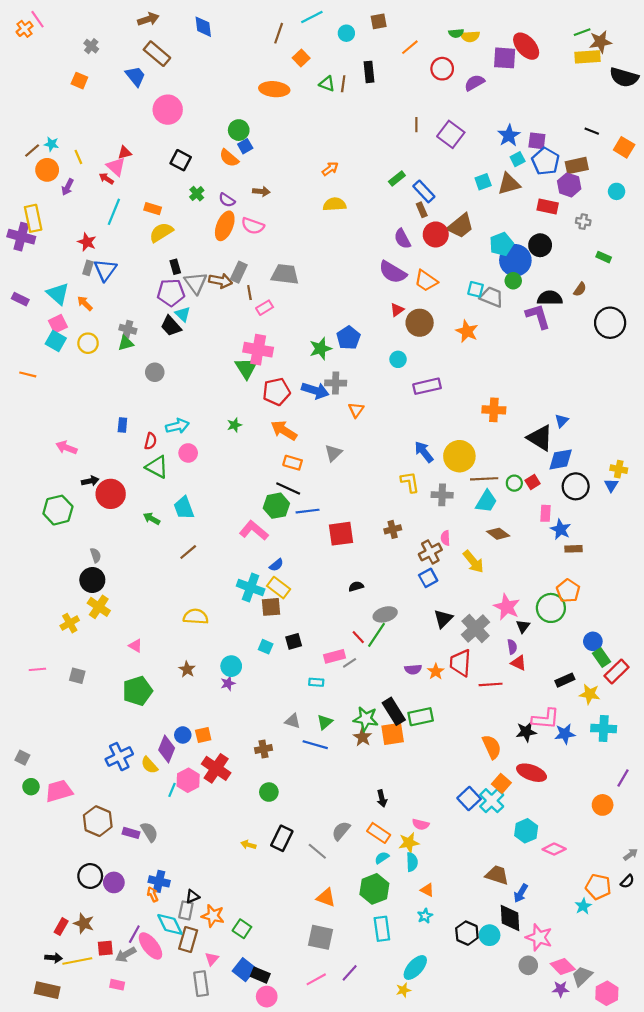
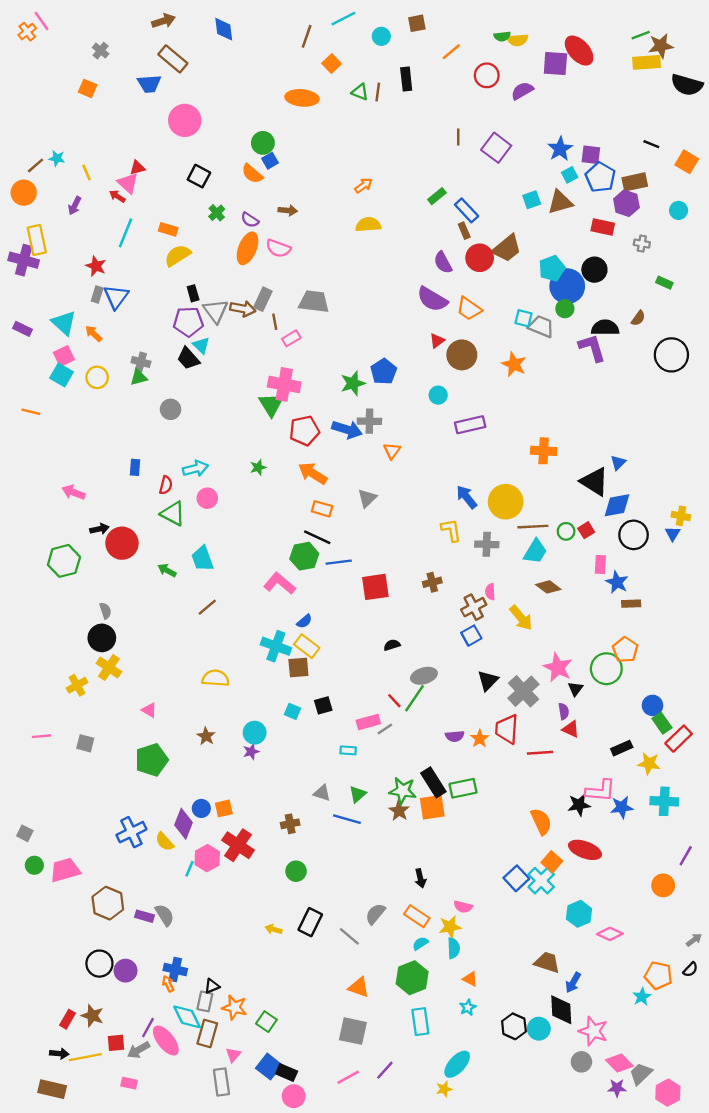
blue trapezoid: (135, 76) -> (149, 84), turned 125
orange circle: (47, 170) -> (24, 193), moved

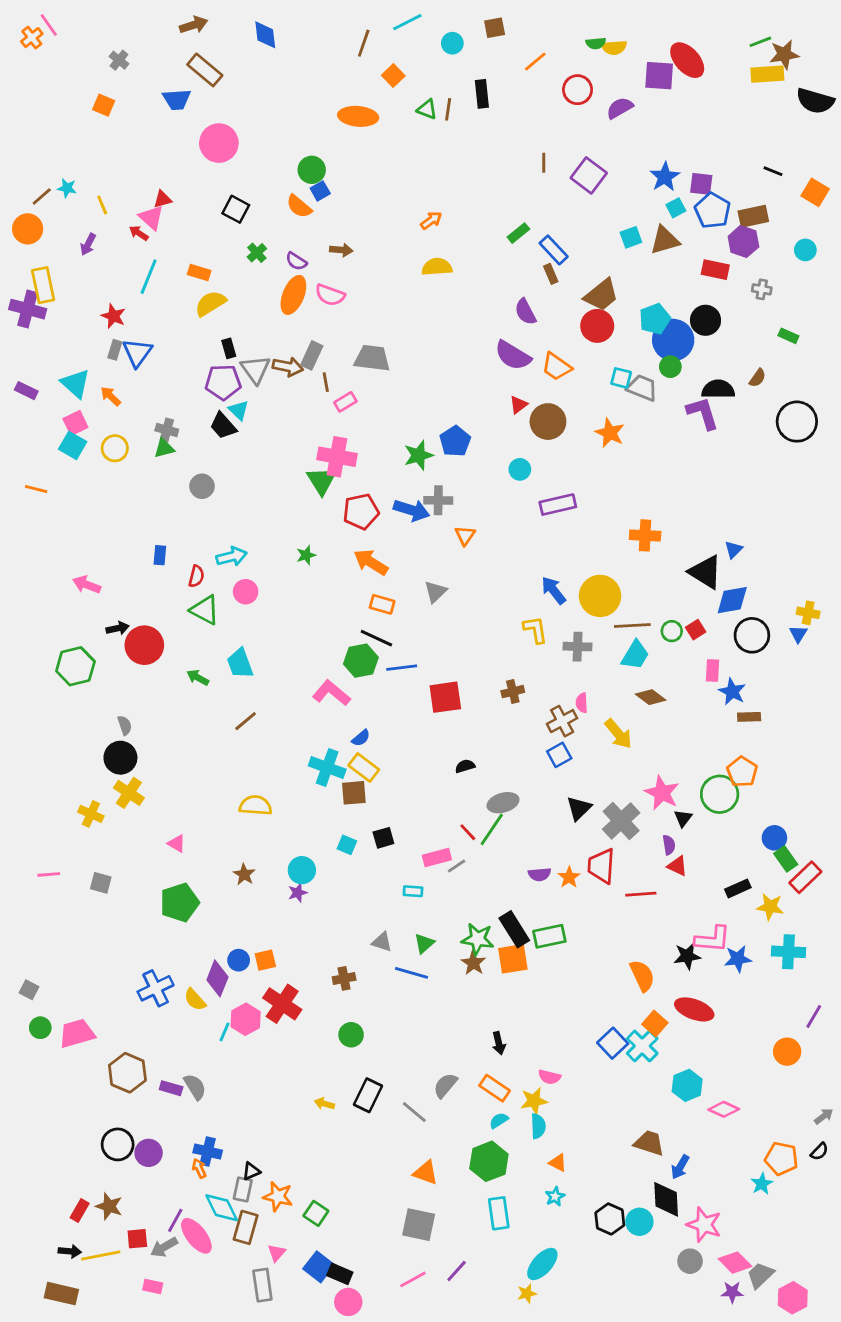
red circle: (480, 258) -> (597, 326), moved
yellow cross: (77, 685) -> (91, 814), turned -36

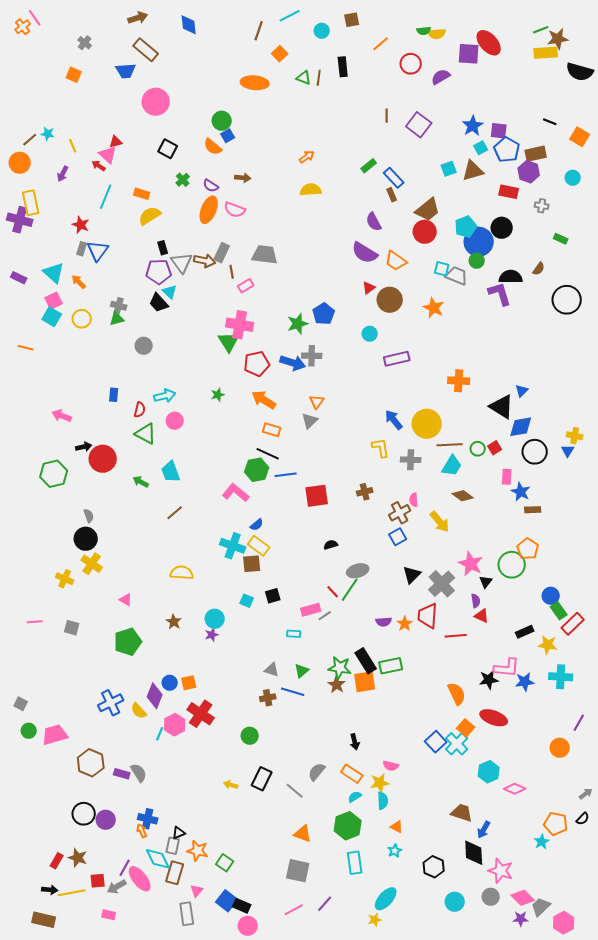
orange triangle: (465, 535) -> (317, 402), moved
brown cross: (344, 978) -> (268, 698), moved
cyan circle: (639, 1222) -> (455, 902), moved

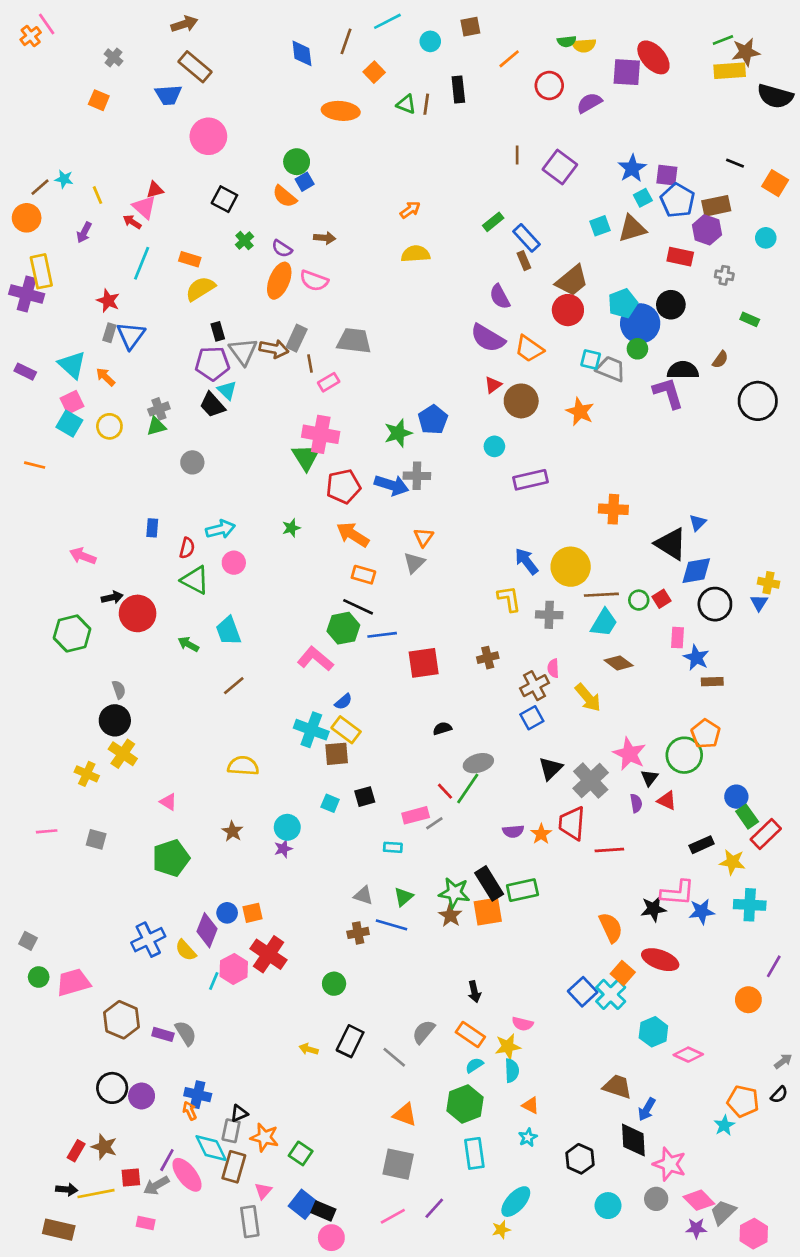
blue diamond: (189, 25) -> (302, 53), moved
gray cross: (119, 306) -> (159, 409), turned -35
red triangle: (482, 616) -> (667, 801), moved

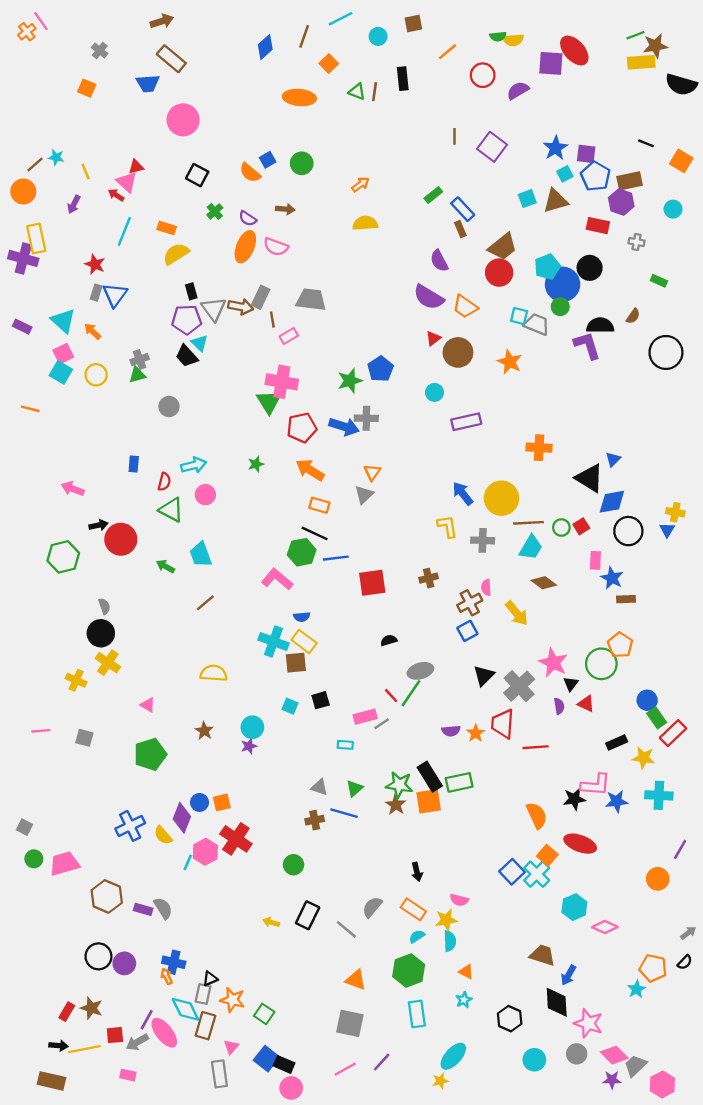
blue diamond: (302, 53) -> (265, 47), turned 55
green circle: (297, 162) -> (302, 163), moved
blue semicircle: (343, 702) -> (302, 617), turned 35

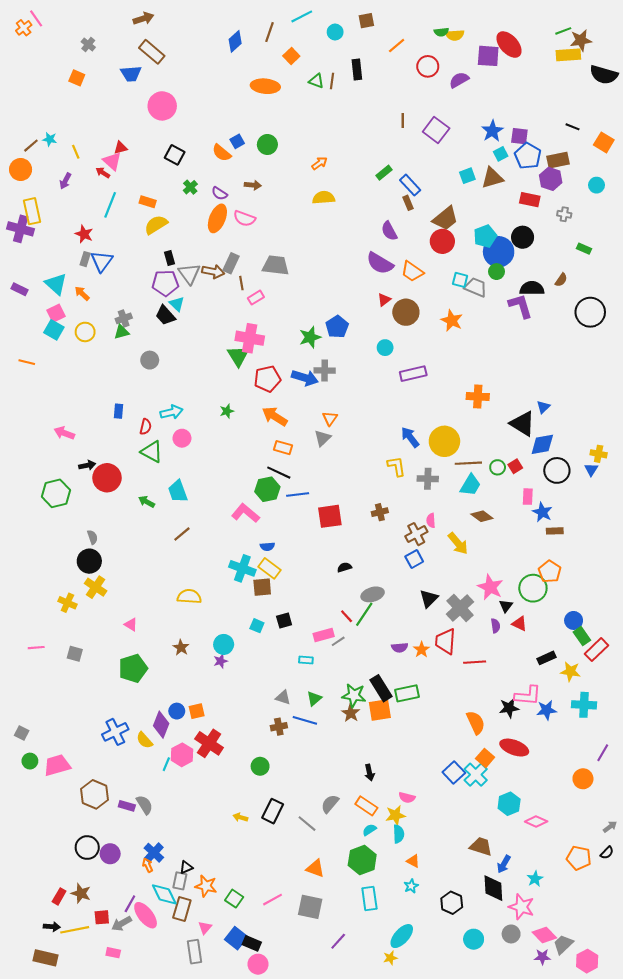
blue cross: (174, 962) -> (154, 853), turned 30
cyan star: (637, 989) -> (535, 879), moved
pink line: (345, 1069) -> (273, 900), moved

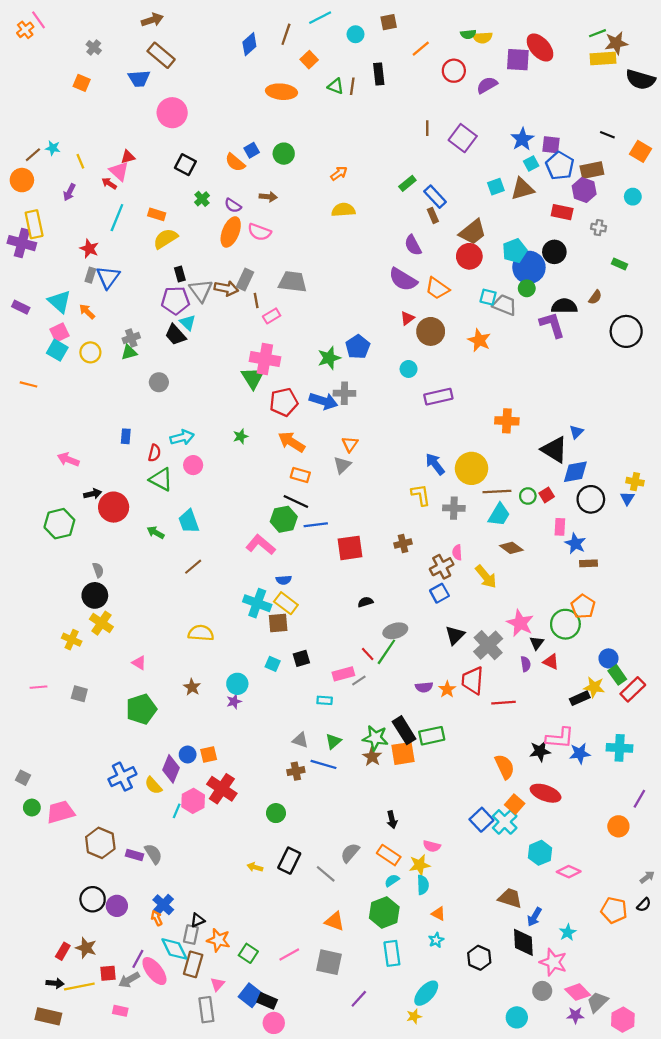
yellow star: (570, 671) -> (594, 687), moved
cyan circle: (474, 939) -> (517, 1017), moved

